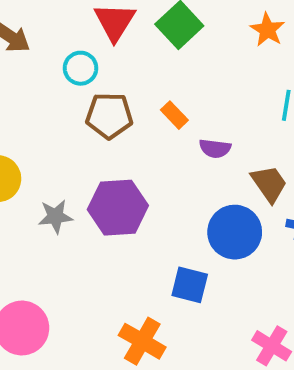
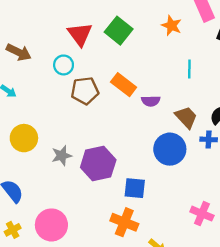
orange rectangle: (174, 115) -> (124, 85), size x1.5
purple hexagon: (118, 208) -> (98, 164), moved
blue square: (190, 285) -> (135, 188), moved

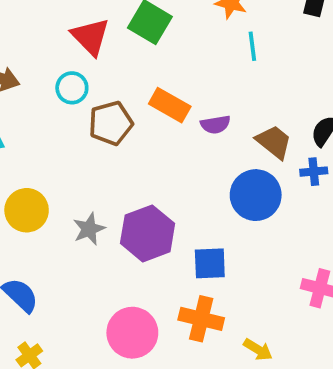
cyan line: (189, 69) -> (252, 46), moved
pink circle: (51, 225) -> (132, 333), moved

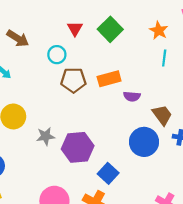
red triangle: (90, 37) -> (75, 29), size x0.7
orange rectangle: (170, 105) -> (109, 79), turned -60
blue square: (210, 263) -> (108, 173), turned 30

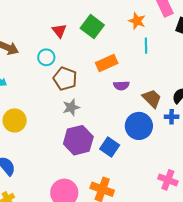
orange rectangle: (109, 79) -> (107, 63), moved
brown pentagon: (73, 80) -> (65, 79), turned 30
gray star: (46, 136) -> (71, 107), moved
blue square: (108, 173) -> (110, 147), moved

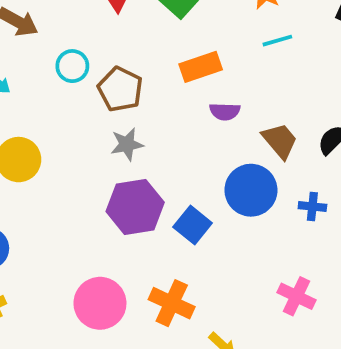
cyan line: (146, 46) -> (277, 41), turned 70
cyan circle: (46, 57) -> (72, 66), moved
blue cross: (172, 117) -> (312, 206), moved

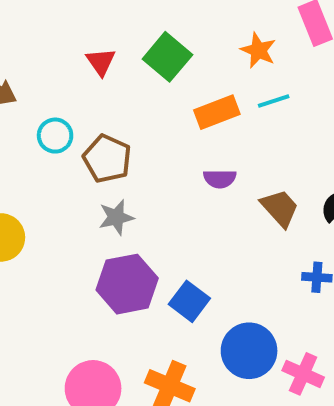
orange rectangle: (201, 67) -> (217, 112), moved
blue circle: (251, 190) -> (249, 351), moved

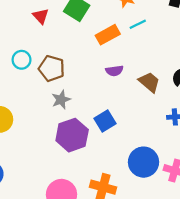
blue square: (189, 301) -> (105, 121), moved, turned 30

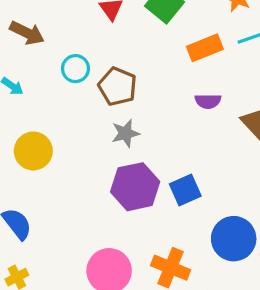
blue square: (105, 121) -> (185, 190), moved

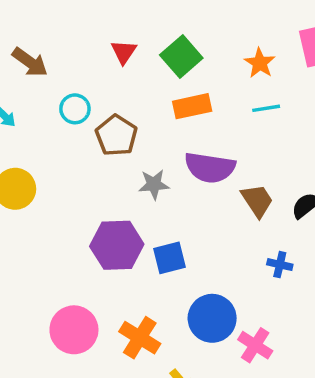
orange rectangle: (205, 48) -> (192, 106), moved
purple semicircle: (208, 101) -> (210, 168), size x1.8
gray star: (125, 133) -> (154, 184), moved

